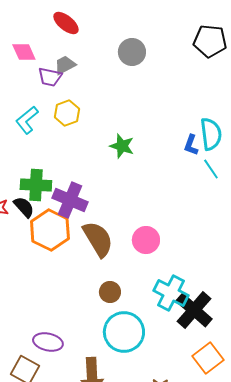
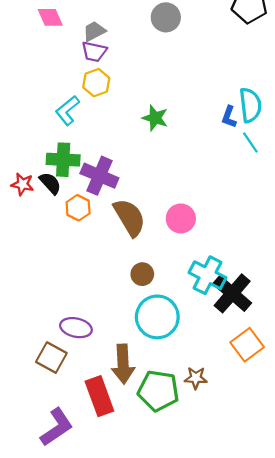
purple trapezoid: (50, 77) -> (94, 52), moved
cyan L-shape: (27, 120) -> (67, 110), moved
orange hexagon: (50, 230) -> (78, 208), size x0.6

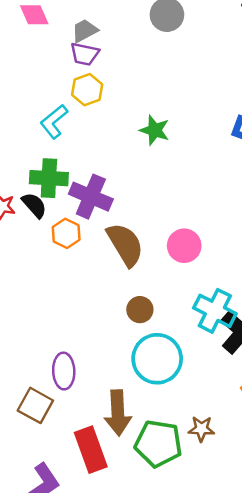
purple ellipse: (76, 328) -> (64, 371), turned 76

